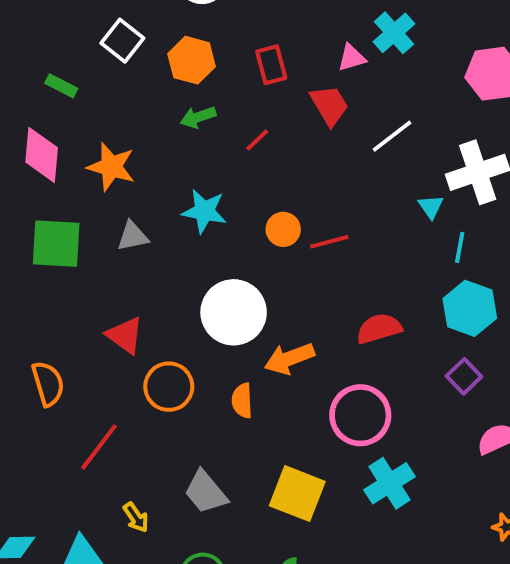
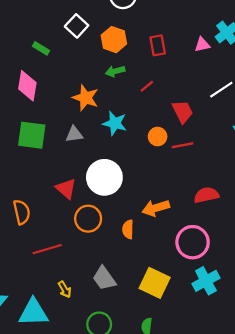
red trapezoid: (329, 105) -> (183, 112), moved
orange star: (111, 167) -> (86, 98), moved
white circle: (234, 312) -> (104, 177), moved
red line: (99, 447) -> (47, 249), turned 32

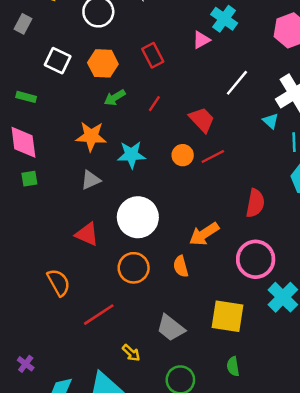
green square: (32, 135) -> (29, 179), moved, size x0.5
red triangle: (66, 189) -> (87, 234), moved
red semicircle: (206, 195) -> (255, 203), turned 130

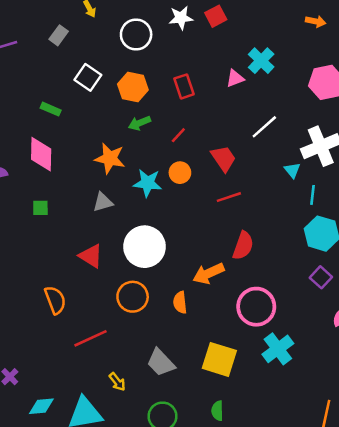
orange circle: (183, 155) -> (180, 173), moved
green square: (29, 179) -> (40, 208), moved
red semicircle: (255, 203) -> (243, 246), moved

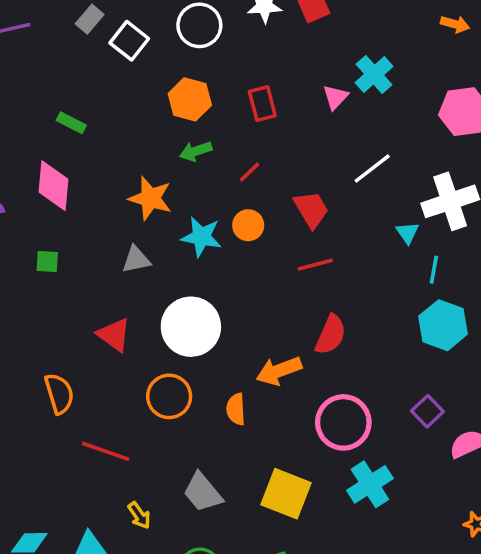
white square: (88, 77) -> (129, 41), moved
pink triangle: (235, 78) -> (335, 97), turned -30
purple square: (321, 277) -> (427, 411), moved
red line: (91, 338) -> (106, 451), turned 40

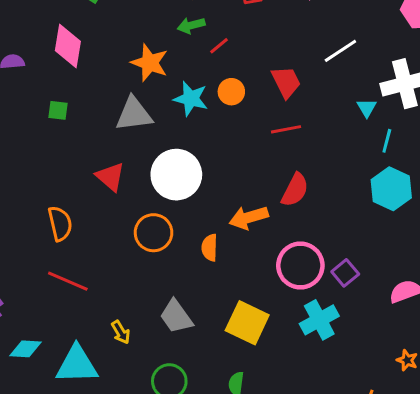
red line: (249, 172) -> (219, 46), moved
gray triangle: (136, 260) -> (134, 114), size x1.5
purple square: (427, 411) -> (345, 273), moved
red line: (106, 451) -> (68, 281), moved

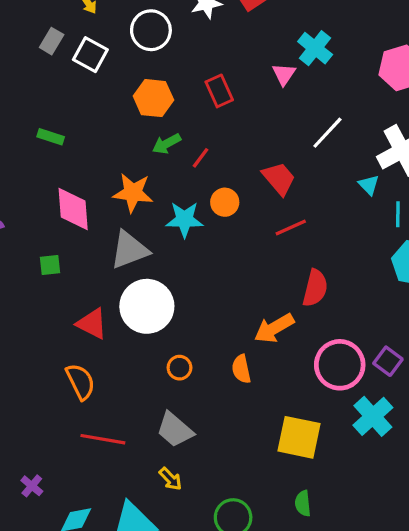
pink diamond: (68, 46) -> (73, 209), moved
white circle: (176, 175) -> (147, 306), moved
red triangle: (110, 177) -> (92, 324), moved
orange circle: (154, 233) -> (179, 368), size x0.6
gray trapezoid: (176, 317) -> (175, 430), moved

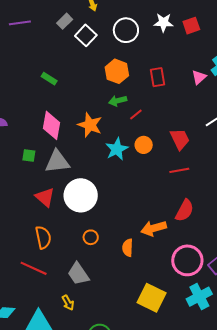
cyan star: (184, 220) -> (117, 149), turned 30
gray triangle: (129, 250) -> (57, 162), moved
orange semicircle: (80, 382) -> (43, 237), moved

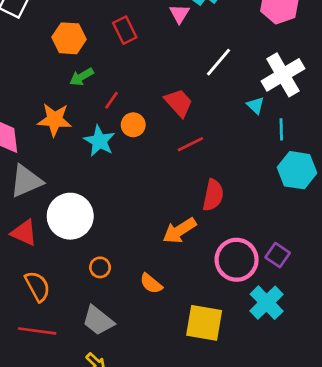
red line: (136, 114) -> (111, 100), moved
orange semicircle: (128, 248) -> (151, 283), moved, turned -36

